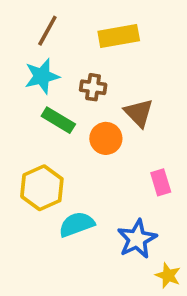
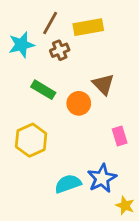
brown line: (47, 31) -> (50, 23), moved
cyan star: (42, 76) -> (22, 45), moved
brown cross: (93, 87) -> (60, 50), moved, turned -30
cyan semicircle: (77, 224) -> (68, 184), moved

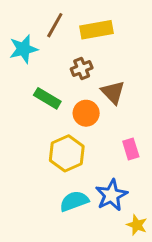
brown cross: (60, 50) -> (82, 68), moved
yellow hexagon: (31, 140) -> (67, 153), moved

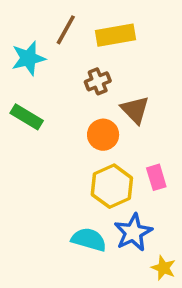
green rectangle: (47, 98) -> (27, 117), moved
yellow hexagon: (67, 153) -> (112, 186), moved
cyan semicircle: (74, 201) -> (89, 239), turned 36

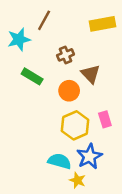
yellow rectangle: (115, 35) -> (103, 24), moved
green rectangle: (27, 117) -> (32, 76), moved
yellow star: (163, 268) -> (77, 180), moved

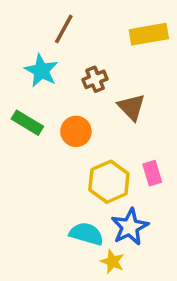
cyan star: (19, 39) -> (41, 71), moved, turned -30
green rectangle: (32, 76) -> (27, 123), moved
orange circle: (69, 91) -> (76, 131), moved

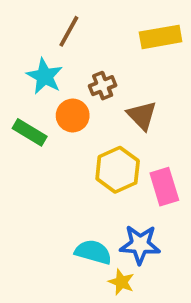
orange circle: (76, 131) -> (73, 115), moved
pink rectangle: (152, 173) -> (164, 187), size x1.4
yellow hexagon: (109, 182) -> (118, 170), moved
blue star: (130, 227) -> (140, 245), turned 30

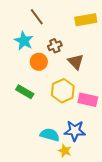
brown line: (69, 31) -> (37, 17), turned -66
green rectangle: (30, 132) -> (25, 92), moved
pink rectangle: (164, 187) -> (88, 100), turned -60

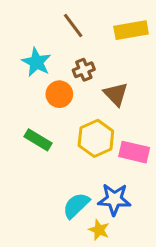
brown line: (37, 17) -> (73, 26), moved
cyan semicircle: (50, 135) -> (76, 205), turned -60

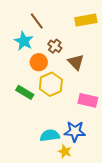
brown line: (73, 26) -> (37, 21), moved
brown cross: (84, 70) -> (55, 46), turned -32
yellow hexagon: (96, 138) -> (51, 84), moved
cyan semicircle: (76, 205) -> (50, 135), turned 36

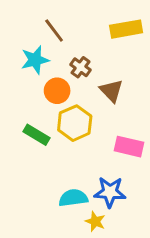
cyan star: (24, 41) -> (35, 60), turned 30

